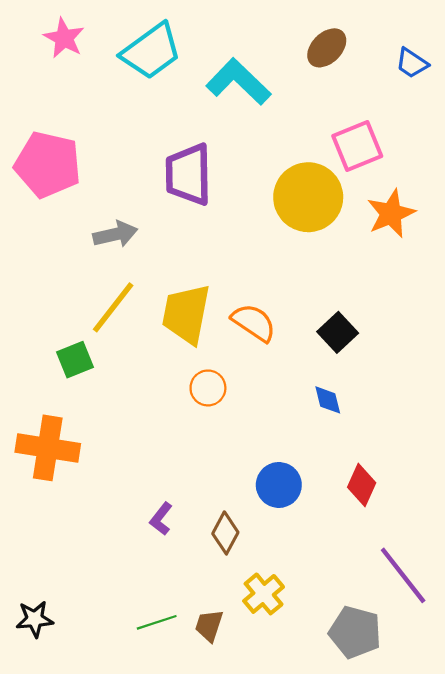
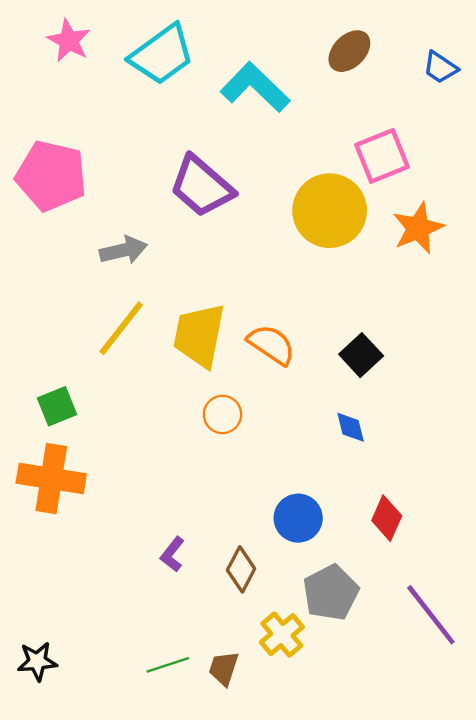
purple trapezoid: (188, 174) -> (201, 186), turned -48
green square: (75, 360) -> (57, 406), moved
gray pentagon: (355, 632) -> (331, 593), moved, turned 30

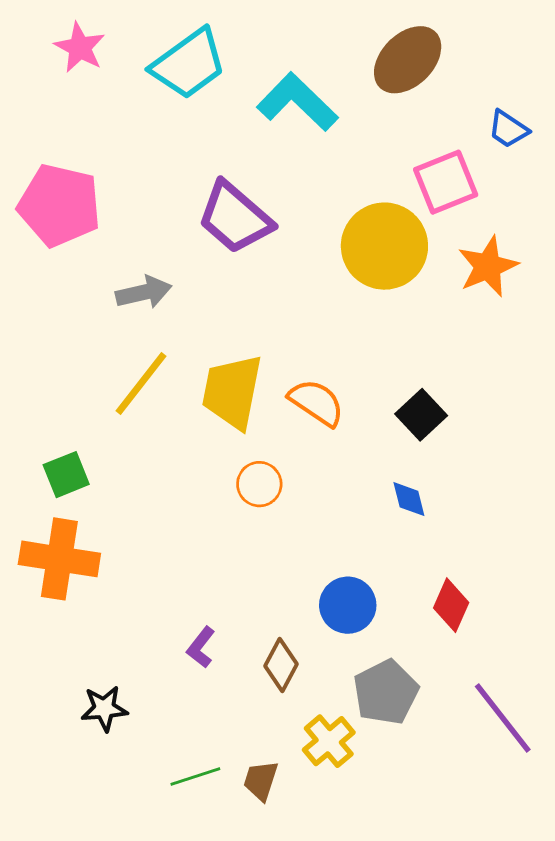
brown ellipse: (349, 51) -> (408, 60), size x1.4
blue trapezoid: (440, 67) -> (508, 129), moved
black star: (37, 661) -> (104, 709), moved

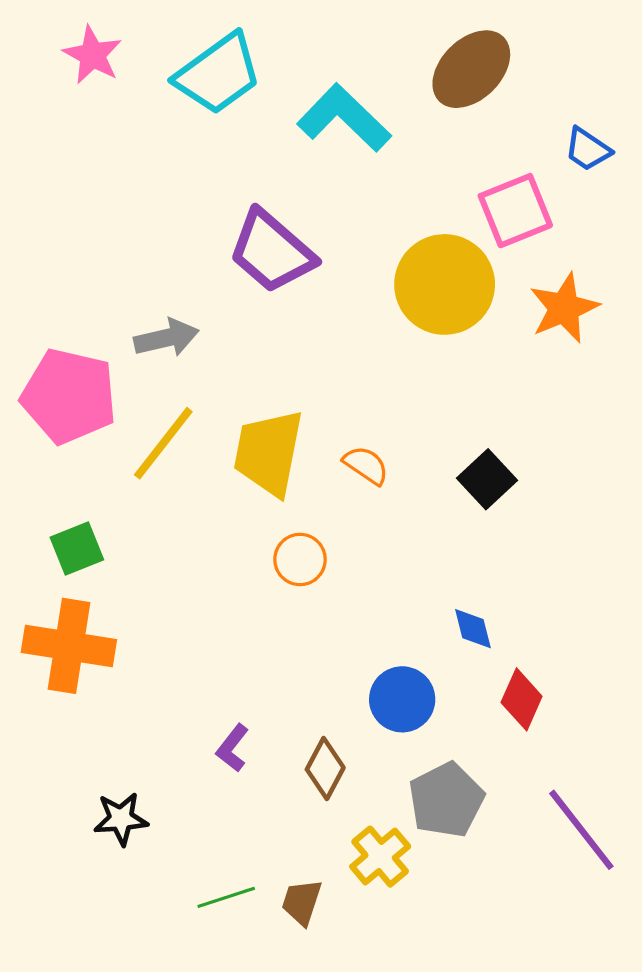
pink pentagon: (59, 205) -> (69, 396), moved
orange semicircle: (316, 402) -> (366, 465), size x0.7
blue diamond: (409, 499) -> (473, 629), moved

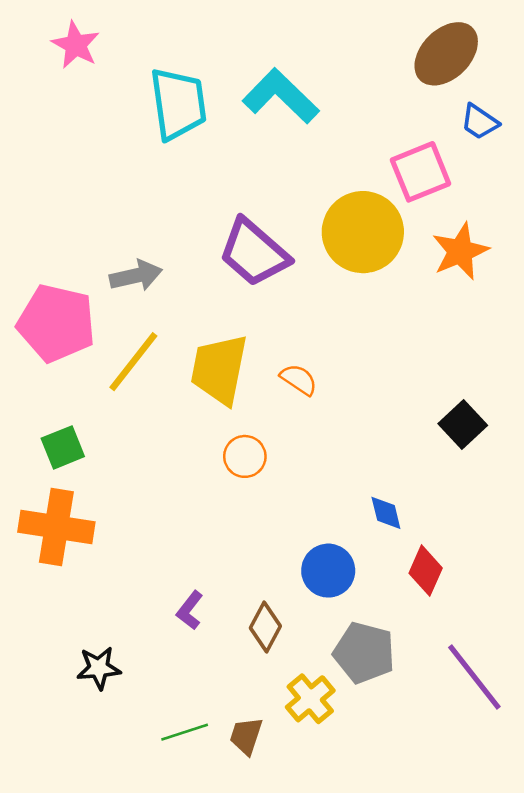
brown ellipse: (471, 69) -> (446, 54), moved
cyan trapezoid: (218, 74) -> (178, 104), moved, turned -62
purple trapezoid: (272, 251) -> (254, 253), moved
black square: (487, 479) -> (463, 424), moved
gray pentagon: (446, 800) -> (364, 653), turned -30

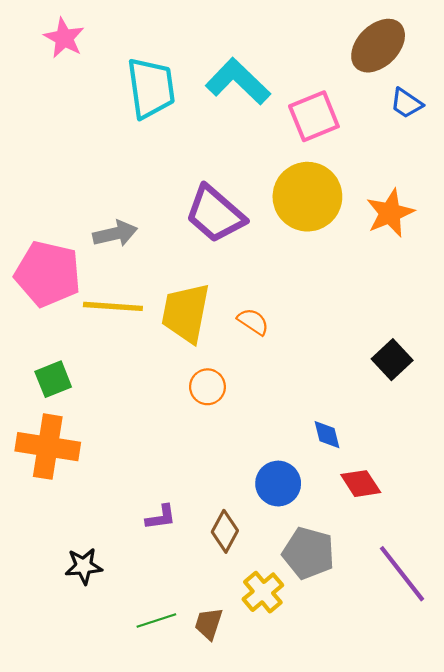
pink square: (421, 172) -> (314, 116), moved
yellow line: (133, 362) -> (113, 306), turned 56
red diamond: (426, 571) -> (361, 484), turned -57
purple L-shape: (190, 610) -> (161, 517), turned -136

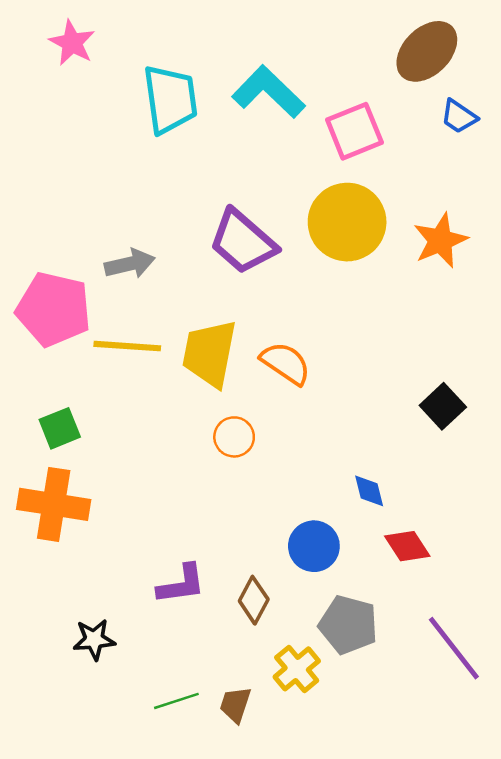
orange semicircle: (253, 322) -> (286, 363), size x1.4
purple L-shape: (161, 517) -> (181, 584), size x1.4

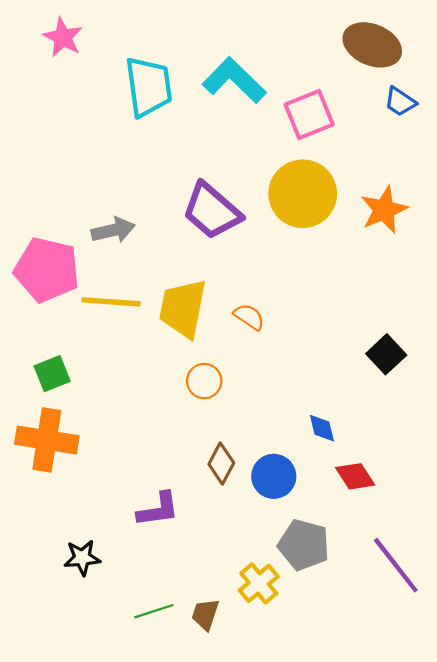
brown ellipse: (427, 51) -> (372, 45), turned 68
orange semicircle: (286, 363) -> (249, 317), size x0.7
brown diamond: (254, 600) -> (221, 463), moved

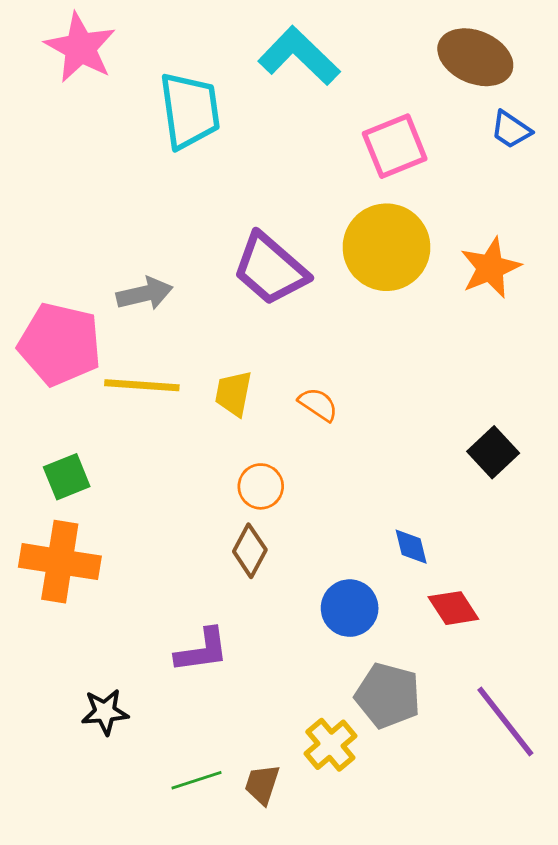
pink star: (63, 37) -> (80, 48), size x1.4
cyan L-shape: (234, 80) -> (299, 56), moved
yellow trapezoid: (183, 308) -> (233, 393), size x0.6
brown diamond: (221, 463) -> (250, 551), moved

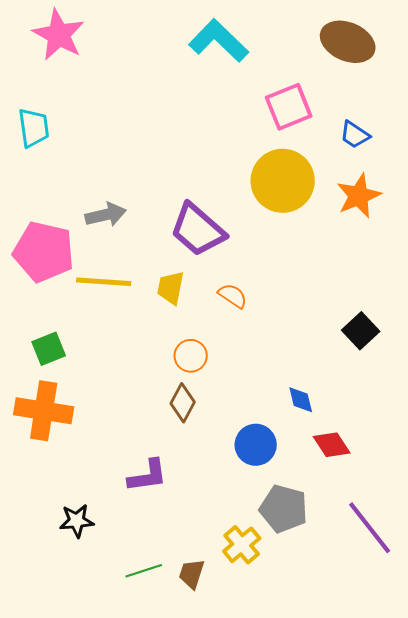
cyan trapezoid: (190, 111) -> (34, 128), moved, size x0.7
blue trapezoid: (511, 130) -> (355, 135), moved
purple trapezoid: (270, 269) -> (198, 230), moved

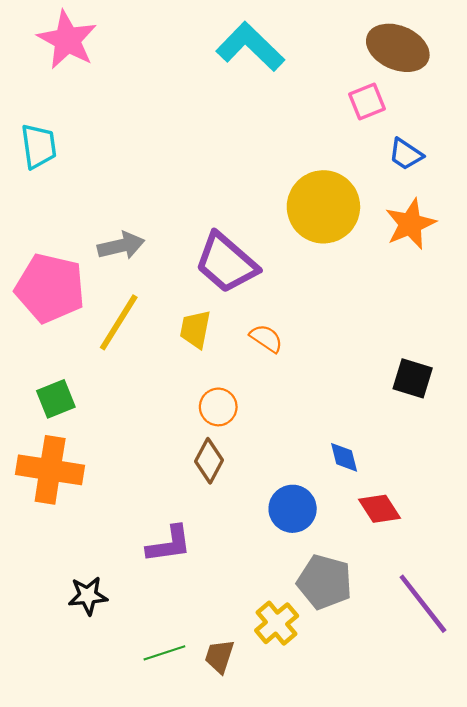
pink square: (289, 107) -> (367, 102), moved, size x0.7
yellow line: (104, 282) -> (119, 322), turned -62
black square: (361, 331) -> (413, 378), turned -30

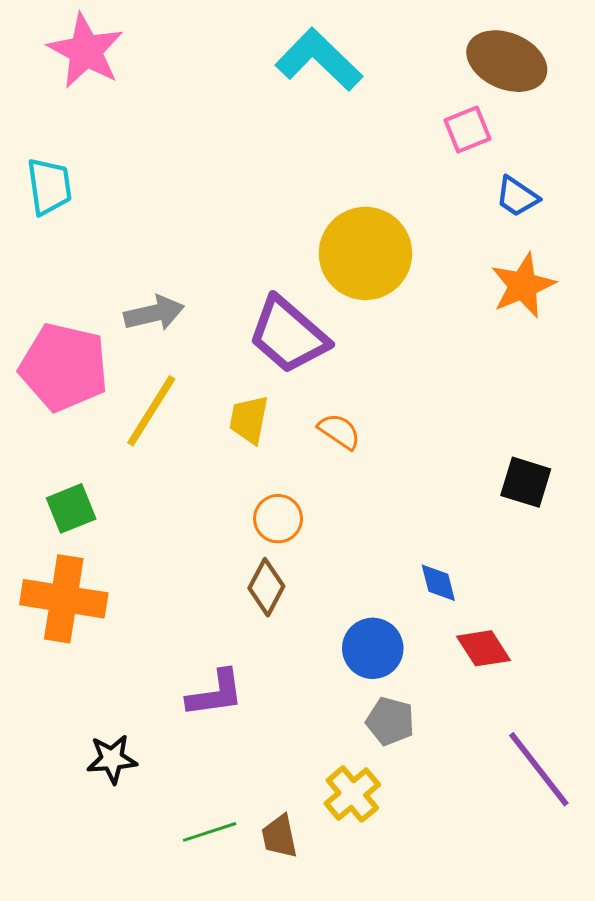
yellow circle: (323, 207) -> (365, 253), moved
gray pentagon: (325, 582) -> (390, 721), moved, size x0.7
brown trapezoid: (219, 656) -> (279, 836), turned -30

